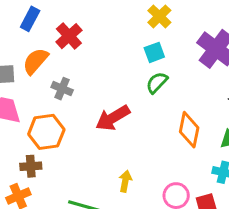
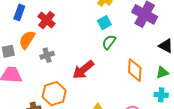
gray cross: (62, 89) -> (47, 55), turned -32
orange hexagon: (46, 132) -> (54, 94), moved

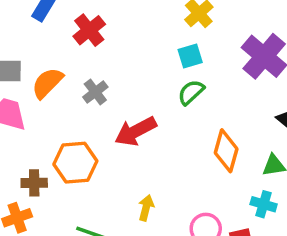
orange semicircle: (27, 40) -> (47, 83), moved
gray cross: (47, 55) -> (95, 92), moved, turned -32

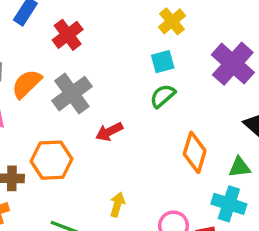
gray cross: (95, 92) -> (72, 94), size x1.6
red arrow: (136, 131) -> (109, 132), size x0.7
cyan cross: (264, 204) -> (229, 204), size x1.4

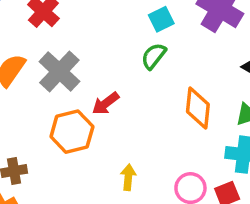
cyan square: (163, 62) -> (161, 19), moved
orange hexagon: (51, 160) -> (72, 132), moved

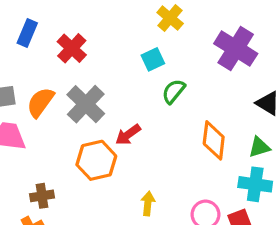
cyan square: (161, 19) -> (153, 59), moved

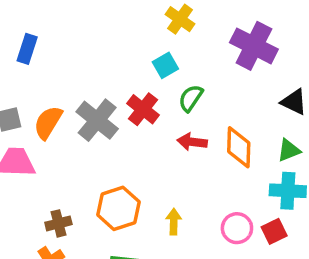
red cross: (72, 48) -> (143, 109), moved
red arrow: (128, 135) -> (192, 142), moved, turned 48
orange hexagon: (96, 160) -> (118, 208), moved

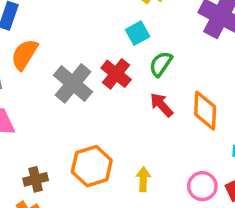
orange semicircle: (48, 122) -> (24, 55), moved
red arrow: (192, 142) -> (162, 105), turned 40

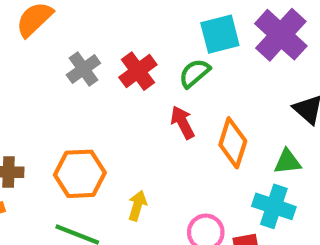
cyan square: (138, 33) -> (220, 34), moved, size x1.4
gray cross: (73, 83) -> (83, 69), size x0.7

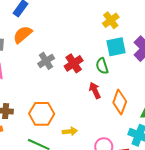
green semicircle: (194, 73) -> (102, 66), turned -70
yellow arrow: (137, 206) -> (70, 131), turned 64

